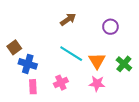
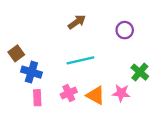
cyan line: (71, 54) -> (80, 60), turned -45
orange triangle: (97, 61) -> (96, 95), moved, turned -30
pink star: (97, 84) -> (121, 93), moved

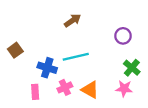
purple circle: (125, 30) -> (123, 36), moved
blue cross: (31, 72) -> (47, 68), moved
pink star: (121, 93) -> (124, 89), moved

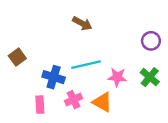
brown arrow: (72, 20) -> (82, 23), turned 63
purple circle: (123, 36) -> (151, 41), moved
pink star: (124, 89) -> (117, 77), moved

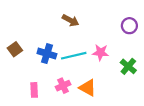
purple circle: (151, 41) -> (129, 26), moved
blue cross: (54, 77) -> (47, 54), moved
pink star: (117, 77) -> (100, 52), moved

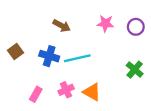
brown arrow: (71, 20) -> (62, 26), moved
pink star: (100, 52) -> (105, 23), moved
pink rectangle: (34, 90) -> (36, 94), turned 32

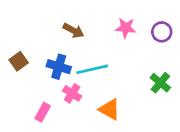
pink cross: (66, 90) -> (72, 93), moved, turned -32

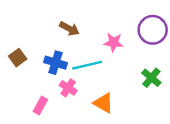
pink star: (126, 28) -> (114, 42), moved
purple circle: (162, 32) -> (153, 30), size x1.5

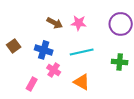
pink star: (114, 42) -> (79, 23), moved
cyan line: (87, 65) -> (82, 52), moved
green cross: (151, 78) -> (120, 62), turned -35

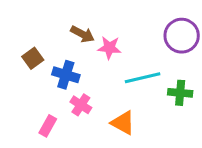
pink star: (79, 23) -> (109, 48), moved
brown square: (14, 46) -> (33, 58), moved
cyan line: (82, 52) -> (143, 78), moved

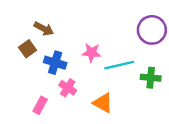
brown arrow: (82, 34) -> (44, 29), moved
pink star: (109, 48) -> (92, 53), moved

